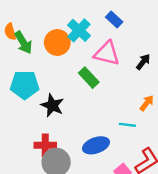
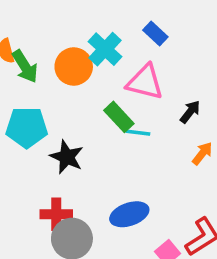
black arrow: (143, 62) -> (190, 112), moved
cyan line: (127, 125) -> (138, 133), moved

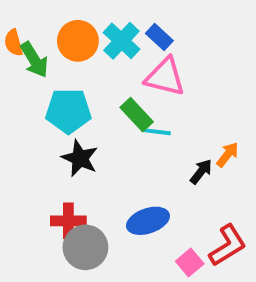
blue rectangle: (155, 33) -> (159, 37), moved
orange circle: (74, 67) -> (78, 41), moved
black arrow: (190, 112) -> (201, 172), moved
cyan pentagon: (27, 127) -> (68, 111), moved

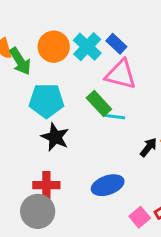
gray circle: (85, 247) -> (38, 211), moved

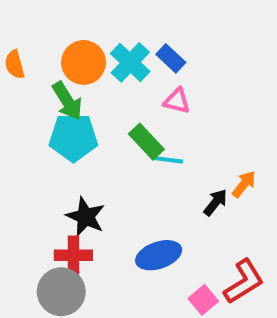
green arrow: (20, 61) -> (67, 101), moved
pink triangle: (121, 74) -> (177, 101), size x0.6
black star: (55, 137) -> (86, 217), moved

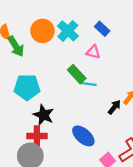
blue rectangle: (171, 58) -> (102, 29), moved
green arrow: (67, 101) -> (16, 46), moved
cyan pentagon: (73, 138) -> (27, 87), moved
blue ellipse: (159, 255) -> (83, 136), turned 60

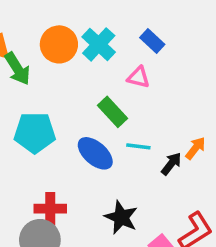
cyan line: (89, 84) -> (138, 146), moved
black star: (44, 115) -> (121, 217), moved
blue ellipse: (83, 136) -> (95, 153), moved

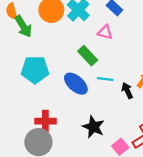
black arrow: (171, 164) -> (127, 91), turned -63

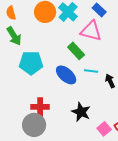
green arrow: (23, 26) -> (14, 36), moved
pink triangle: (105, 32) -> (91, 31), size x1.6

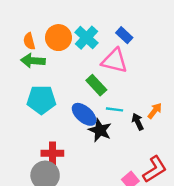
orange semicircle: (11, 13) -> (29, 41), moved
green arrow: (14, 36) -> (33, 61), moved, turned 126
black star: (81, 112) -> (100, 130), moved

